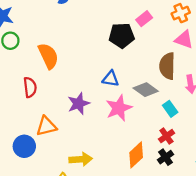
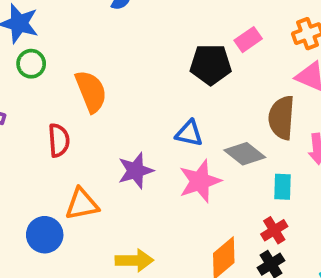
cyan rectangle: (170, 109) -> (282, 187), turned 35

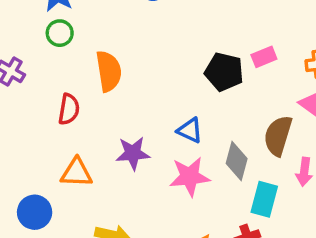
gray diamond: (245, 154) -> (237, 161), turned 54
cyan rectangle: (282, 187) -> (264, 199), size x1.4
blue circle: (45, 235) -> (35, 212), moved

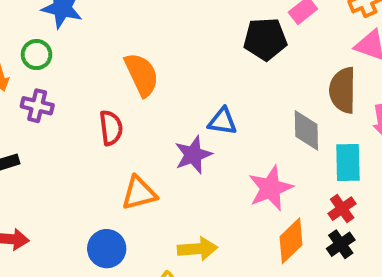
green circle: (60, 33) -> (37, 55), moved
blue triangle: (190, 130) -> (222, 121), moved
pink star: (190, 177) -> (270, 188), moved

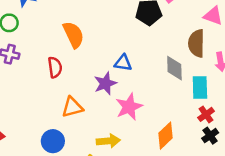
pink star: (270, 188) -> (129, 107), moved
red cross: (342, 209) -> (206, 114), moved
black cross: (341, 244) -> (210, 136), moved

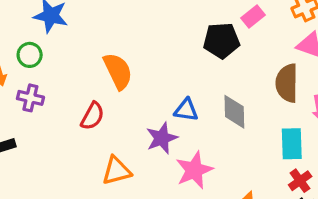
red semicircle: (55, 67) -> (93, 116), turned 36
gray diamond: (174, 68) -> (234, 112), moved

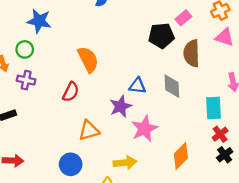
brown semicircle: (287, 83) -> (192, 53), moved

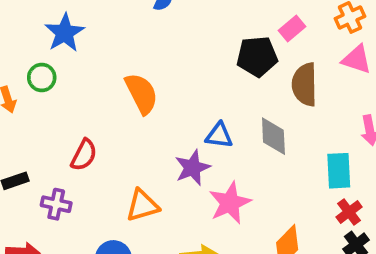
blue star: (39, 21) -> (65, 33), turned 30
purple cross: (26, 80) -> (56, 204), moved
red semicircle: (71, 92) -> (84, 155), moved

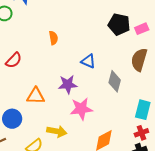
black pentagon: (257, 56) -> (119, 24), moved
orange semicircle: (141, 93) -> (53, 38), size x0.6
blue triangle: (219, 135) -> (88, 61), moved

